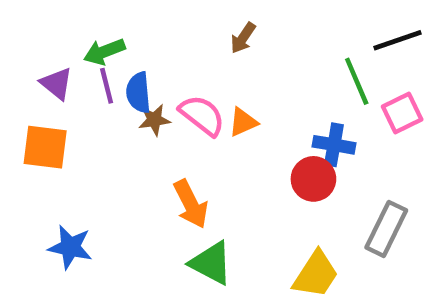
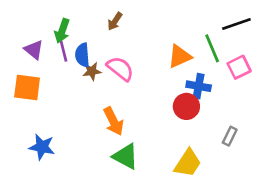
brown arrow: (243, 38) -> (115, 21), moved
green arrow: (104, 52) -> (62, 31), turned -50
orange triangle: (243, 122) -> (180, 56), moved, size x1.4
gray rectangle: (386, 229) -> (230, 136), size x0.6

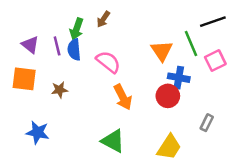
green arrow: (62, 31) -> (77, 29), moved
orange triangle: (180, 56) -> (162, 51), turned -40
brown star: (92, 71) -> (60, 90), moved
orange arrow: (113, 121) -> (123, 97), moved

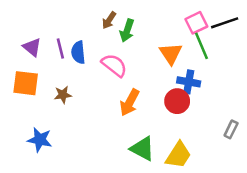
green arrow: (77, 29) -> (127, 31), moved
pink square: (215, 61) -> (196, 23), moved
orange arrow: (123, 97) -> (130, 102), turned 55
gray rectangle: (207, 123) -> (231, 129), moved
green triangle: (113, 141) -> (142, 149), moved

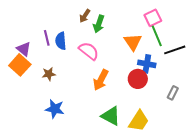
black line: (225, 23) -> (175, 50), moved
purple triangle: (32, 47) -> (24, 49), moved
orange square: (26, 83) -> (20, 65), turned 35
gray rectangle: (231, 129) -> (173, 93), moved
blue star: (40, 140) -> (55, 109), moved

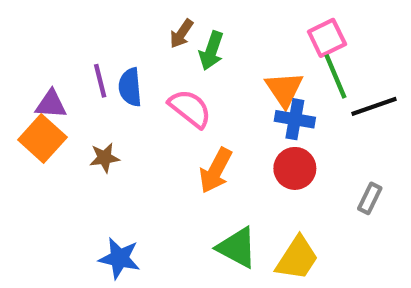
purple triangle: (24, 49) -> (51, 104), turned -35
blue cross: (147, 64) -> (295, 119), moved
blue star: (55, 109) -> (119, 258), moved

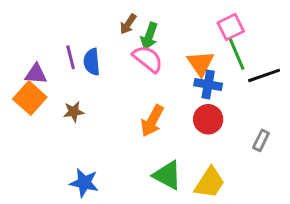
pink semicircle: (190, 109) -> (148, 59), moved

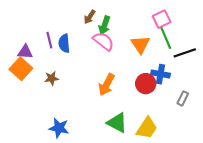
blue cross: (208, 84) -> (160, 74), moved

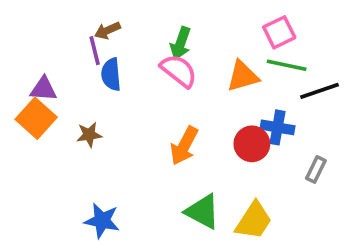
brown arrow: (90, 17) -> (107, 31), moved, turned 32
green line: (166, 38) -> (287, 65), turned -55
purple line: (49, 40) -> (95, 51), moved
orange triangle: (140, 44) -> (243, 76), turned 48

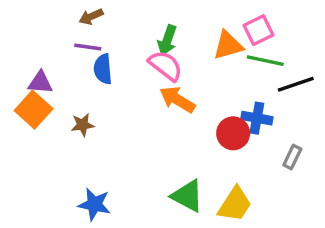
brown arrow: (107, 31) -> (91, 17), moved
purple line: (95, 51) -> (88, 47), turned -68
orange triangle: (243, 76) -> (228, 45), moved
orange arrow: (184, 146) -> (177, 99), moved, turned 93

